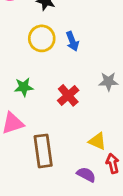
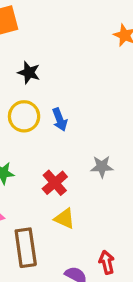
yellow triangle: (97, 141) -> (65, 219), moved

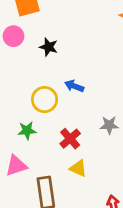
yellow circle: (24, 116) -> (44, 100), moved
blue arrow: (60, 120) -> (74, 86), turned 132

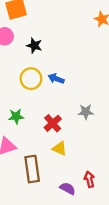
yellow circle: (44, 100) -> (31, 79), moved

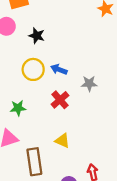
gray star: (86, 112) -> (89, 83), moved
red cross: (53, 123) -> (60, 100), moved

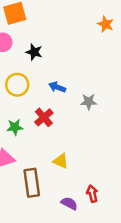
yellow circle: (33, 69) -> (17, 85), moved
red cross: (60, 100) -> (44, 117), moved

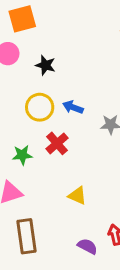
yellow circle: (17, 85) -> (40, 107), moved
brown rectangle: (32, 183) -> (27, 236), moved

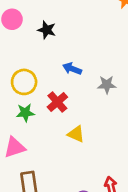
yellow circle: (40, 107) -> (24, 82), moved
yellow triangle: (77, 196) -> (76, 134), moved

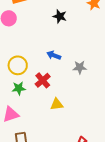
black star: (47, 30) -> (60, 16), moved
yellow triangle: (76, 134) -> (57, 104), turned -32

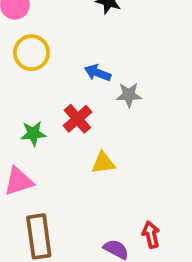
yellow circle: (18, 65) -> (31, 53), moved
gray star: (80, 67) -> (129, 95), moved

